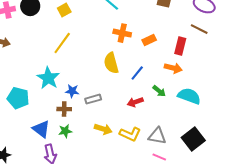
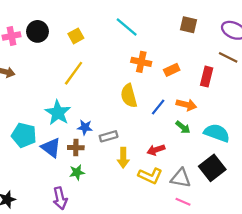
orange arrow: (173, 68) -> (186, 105), moved
red arrow: (135, 102) -> (156, 150), moved
blue triangle: (41, 129) -> (51, 148), moved
yellow arrow: (103, 129) -> (123, 158), moved, turned 72
black square: (193, 139) -> (212, 168), moved

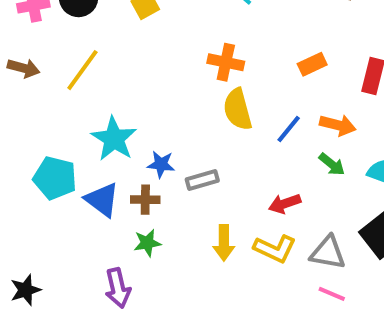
orange cross: (141, 62) -> (226, 62), moved
yellow line: (74, 73) -> (82, 70), moved
yellow arrow: (123, 158) -> (224, 243), moved

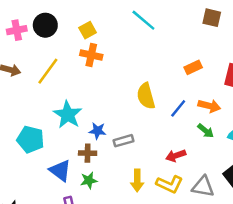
orange cross: (226, 62) -> (91, 55), moved
blue triangle: (102, 200) -> (60, 171), moved

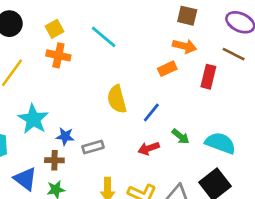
cyan line: (143, 20) -> (104, 37), moved
orange arrow: (209, 106) -> (185, 46), moved
red arrow: (176, 156) -> (149, 148), moved

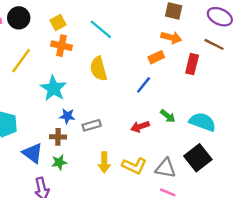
yellow semicircle: (117, 99) -> (98, 69), moved
blue line: (151, 113) -> (144, 85), moved
cyan star: (33, 119) -> (53, 88), moved

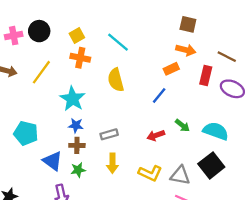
purple ellipse: (220, 17) -> (232, 89), moved
blue star: (67, 116) -> (76, 125), moved
yellow arrow: (104, 162) -> (112, 163), moved

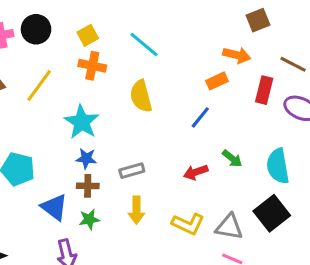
brown square: (188, 24) -> (258, 20), moved, turned -35
cyan semicircle: (216, 131) -> (278, 166), turned -120

